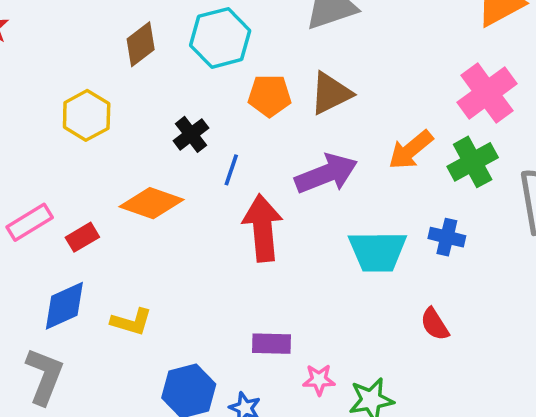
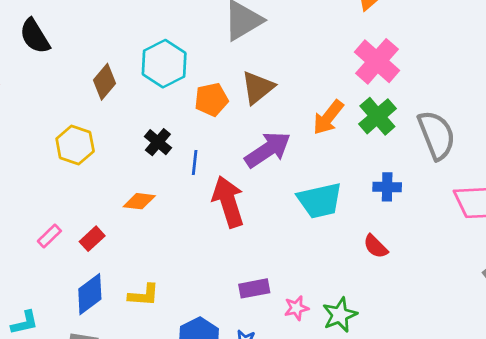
orange diamond: (151, 203) -> (139, 201), size x0.7
pink rectangle: (30, 222) -> (49, 236), size x0.7
blue cross: (447, 237) -> (387, 187), moved

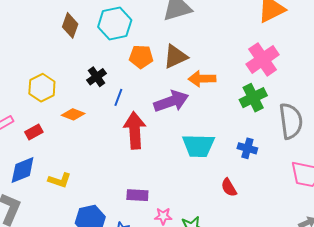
brown diamond: (104, 82) -> (70, 25), turned -35
orange arrow: (328, 117) -> (202, 79), moved, turned 36
yellow hexagon: (75, 145) -> (42, 88), moved

